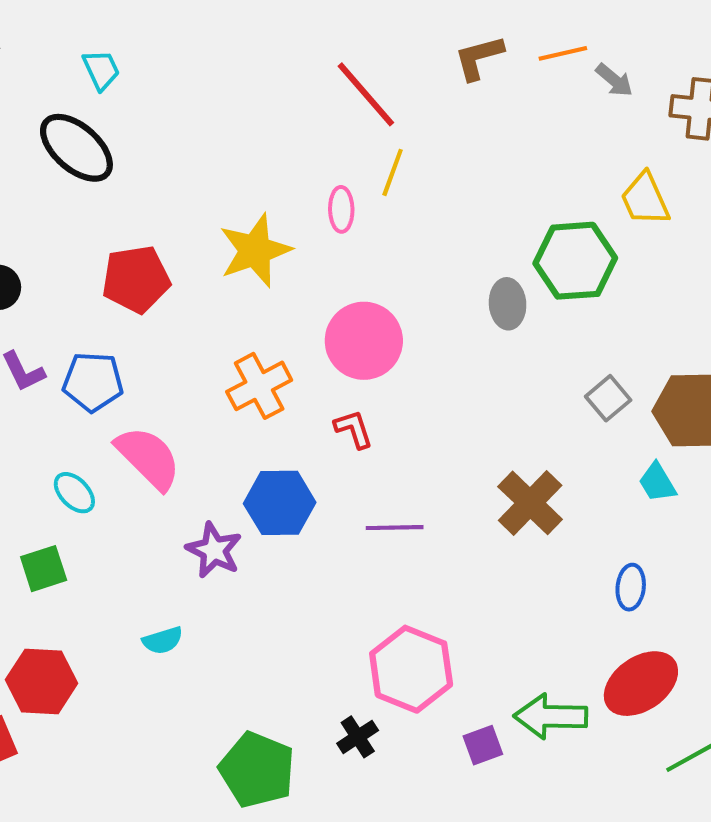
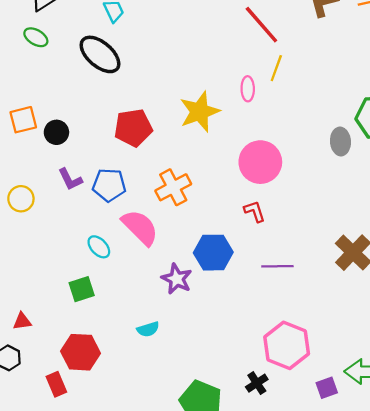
orange cross: (259, 386) -> (173, 187), moved

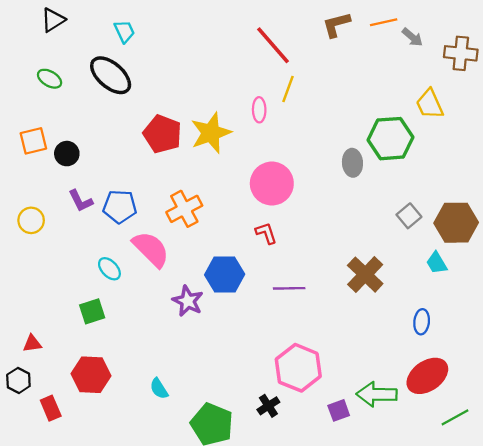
green ellipse: (36, 37) -> (50, 79), moved
red pentagon: (133, 128) -> (162, 134), moved, turned 30
cyan semicircle: (148, 329) -> (159, 389), moved, turned 75
red rectangle: (56, 384) -> (51, 408), moved

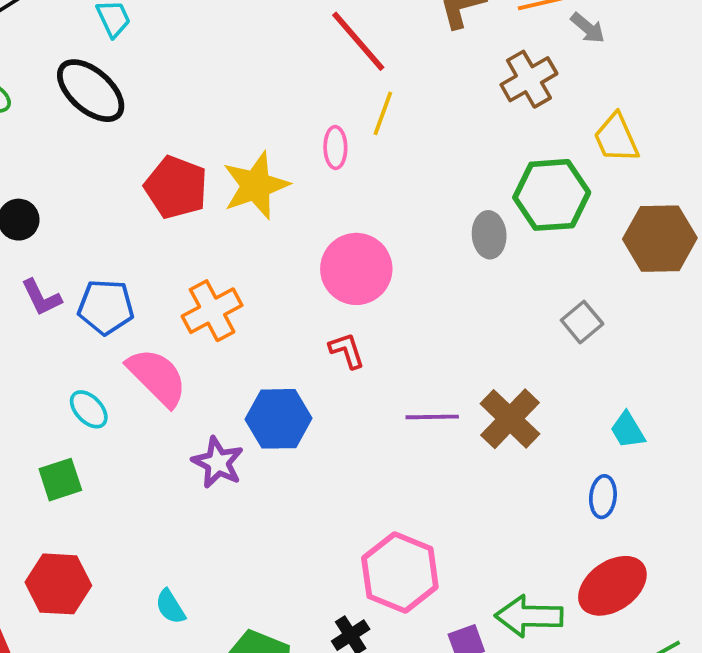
brown cross: (461, 53) -> (529, 79), moved, turned -36
brown hexagon: (456, 223) -> (660, 239), moved
cyan trapezoid: (437, 263) -> (628, 430), moved
purple line: (289, 288) -> (432, 417), moved

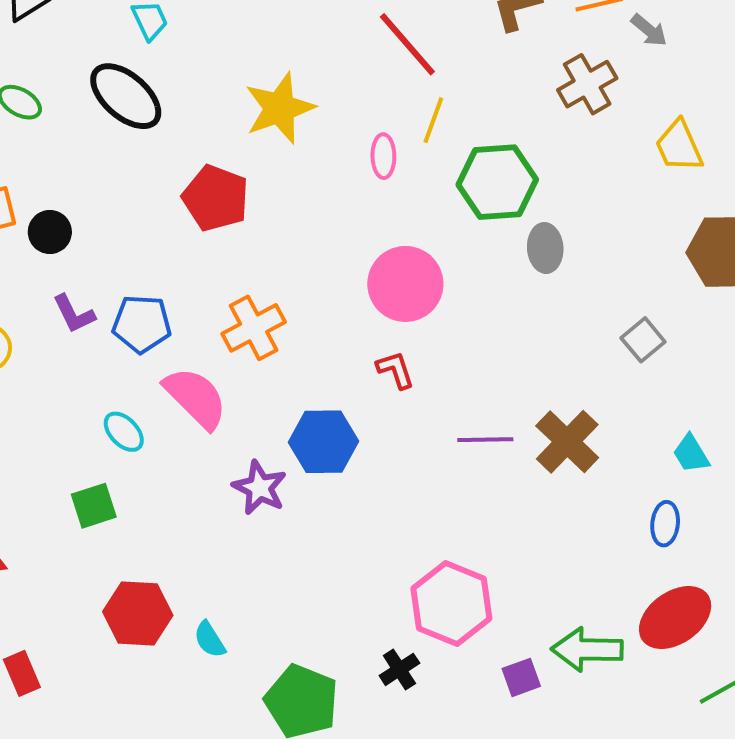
yellow star: (256, 185) -> (280, 108), moved
green hexagon: (552, 195) -> (497, 182), moved
red hexagon: (58, 584) -> (138, 614), moved

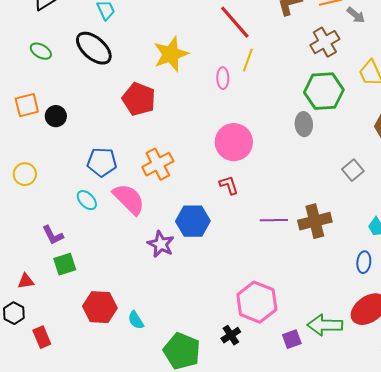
green hexagon: (497, 182) -> (324, 91), moved
purple L-shape: (74, 314) -> (53, 235), moved
cyan ellipse: (124, 432) -> (87, 200), moved
brown cross: (567, 442) -> (315, 221), turned 32
green square: (94, 506) -> (65, 264), moved

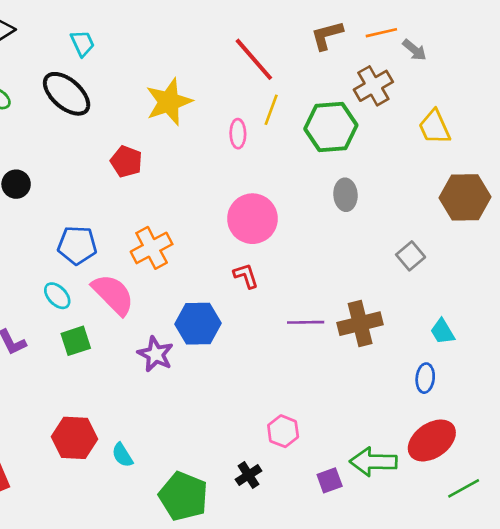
green hexagon: (324, 91) -> (331, 127), moved
red pentagon: (139, 99) -> (126, 162), size x0.7
green square: (65, 264) -> (76, 341), moved
pink hexagon: (257, 302) -> (283, 431), size x0.6

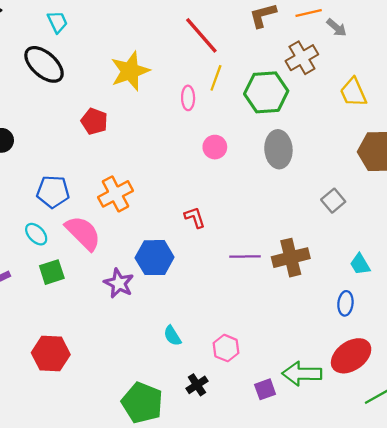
gray ellipse: (345, 195) -> (278, 149), size x1.4
pink circle: (252, 219) -> (215, 147), moved, size x0.6
cyan semicircle: (122, 455) -> (172, 336), moved

